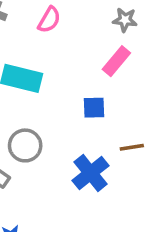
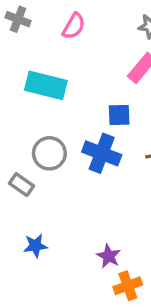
blue cross: (91, 173) -> (102, 153), moved, turned -30

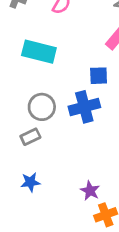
blue cross: (102, 153) -> (84, 107), turned -36
gray rectangle: (22, 185) -> (30, 137), moved, turned -60

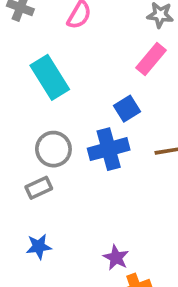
cyan rectangle: (39, 52) -> (50, 77), turned 44
blue square: (99, 76) -> (127, 109), turned -30

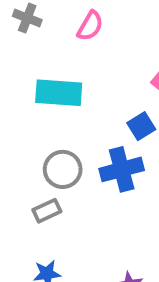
cyan rectangle: (50, 77) -> (59, 93), turned -54

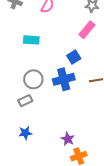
cyan rectangle: (59, 93) -> (31, 40), size x0.7

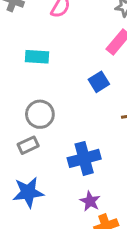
blue cross: (64, 79) -> (84, 158), moved
blue star: (25, 133) -> (28, 192), size x1.5

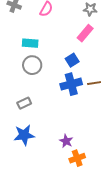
gray circle: (40, 114) -> (32, 65), moved
blue cross: (84, 158) -> (71, 84), moved

